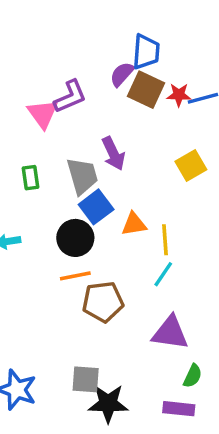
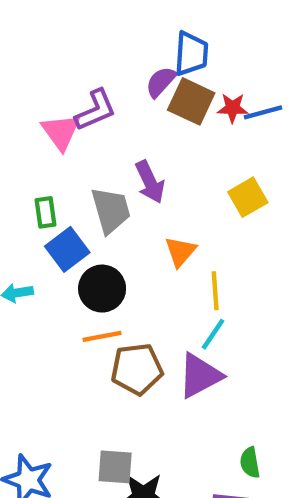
blue square: (96, 207) -> (67, 249), moved
orange triangle: (134, 224) -> (180, 252), moved, turned -40
purple triangle: (170, 333) -> (200, 376), moved, turned -36
green semicircle: (193, 376) -> (250, 463), turned 145

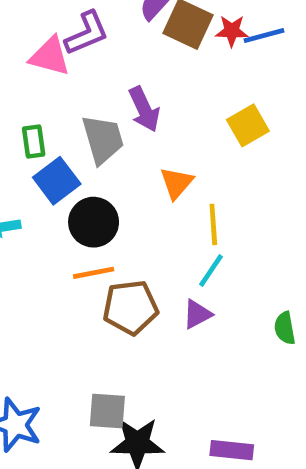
pink triangle: (61, 132) -> (50, 56), turned -39
purple triangle: (200, 376) -> (197, 314), size x0.6
green semicircle: (250, 463) -> (285, 328), moved

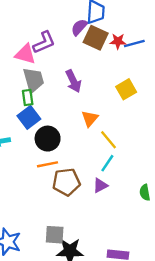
gray trapezoid: (103, 139) -> (34, 80), moved
green rectangle: (34, 142) -> (28, 98), moved
yellow line: (213, 224) -> (109, 140), turned -36

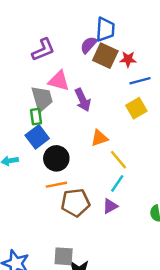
purple L-shape: (44, 42) -> (43, 50), moved
blue line: (134, 44) -> (140, 81), moved
pink triangle: (25, 54) -> (59, 81), moved
orange triangle: (90, 119) -> (99, 138), turned 30

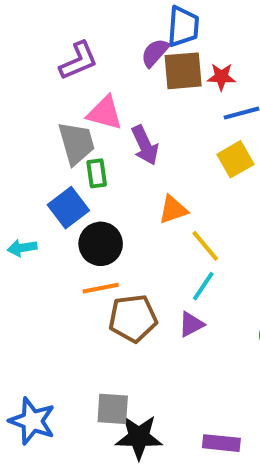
brown square: (105, 56) -> (183, 71), turned -30
green rectangle: (36, 117) -> (97, 173), moved

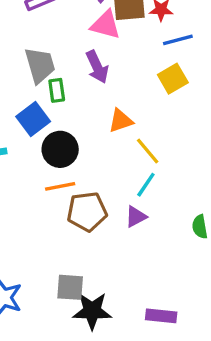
pink triangle: (105, 113) -> (106, 25), moved

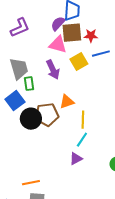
yellow square: (173, 79) -> (79, 62), moved
yellow line: (148, 151) -> (83, 120), turned 42
orange line: (60, 186) -> (31, 183), moved
brown pentagon: (87, 212) -> (47, 115), moved

